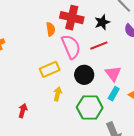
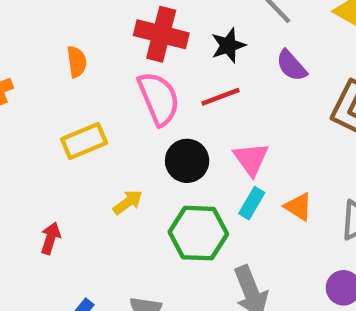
orange semicircle: (51, 29) -> (77, 62), moved
yellow rectangle: (50, 69) -> (84, 141), moved
yellow arrow: (58, 94) -> (128, 202), turned 40

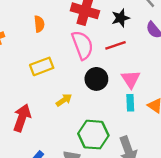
cyan rectangle: (252, 203) -> (130, 103), turned -35
green hexagon: (198, 233) -> (93, 135), moved
red arrow: (51, 238) -> (22, 118), size x1.6

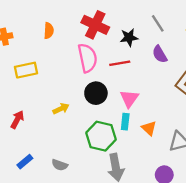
yellow rectangle: (42, 66) -> (26, 70), moved
red arrow: (22, 118) -> (17, 120), size x0.7
green hexagon: (93, 135) -> (101, 136), moved

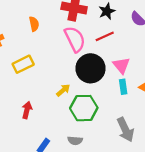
black circle: (96, 93) -> (91, 68), size x1.4
green hexagon: (101, 136) -> (84, 108), moved

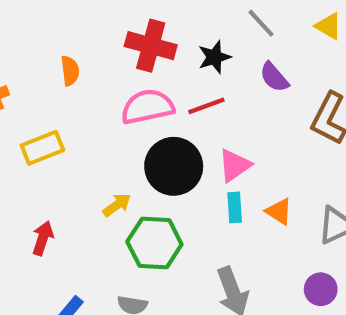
pink semicircle: (75, 39) -> (148, 107), turned -80
pink triangle: (121, 65) -> (235, 165), turned 30

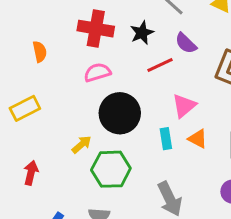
red line: (206, 106) -> (160, 65), moved
pink semicircle: (148, 107) -> (97, 72), size x0.7
pink triangle: (235, 165) -> (184, 106), moved

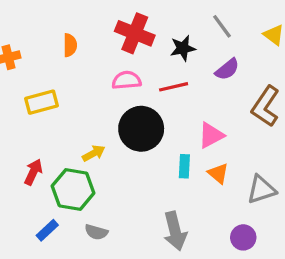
purple semicircle: (186, 43) -> (227, 69), turned -95
red line: (160, 65) -> (174, 87), moved
green hexagon: (111, 169) -> (73, 190), moved

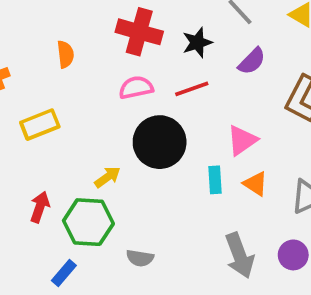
gray arrow: (175, 231) -> (240, 255), moved
gray semicircle: (96, 232) -> (140, 258), moved

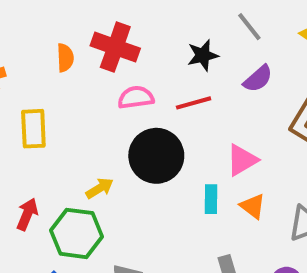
red cross: (139, 32) -> (115, 47), moved
yellow rectangle: (40, 125) -> (33, 129), turned -75

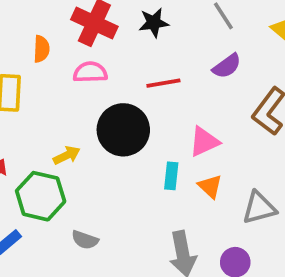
black star: (203, 55) -> (154, 23), moved
orange semicircle: (65, 58) -> (41, 49), moved
pink semicircle: (136, 97) -> (90, 72), moved

